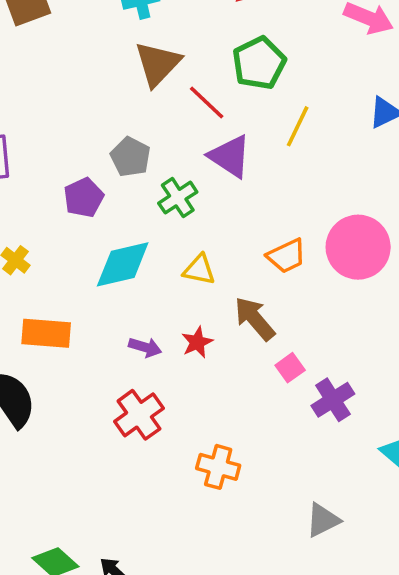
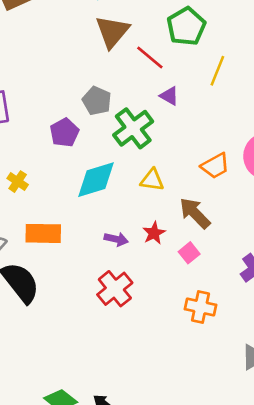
purple triangle: (230, 156) -> (169, 96), size x0.6
green cross: (178, 198) -> (133, 128), size x1.4
pink square: (290, 368) -> (189, 253), moved
orange cross: (218, 467) -> (200, 307), moved

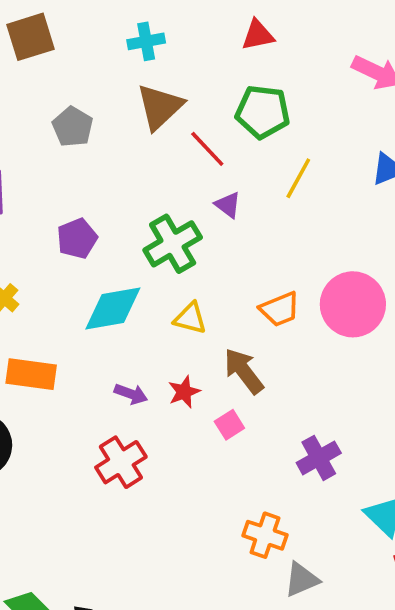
green pentagon: (186, 26) -> (263, 112), turned 30
gray pentagon: (97, 101) -> (73, 127), moved
orange cross: (200, 307) -> (265, 535), moved

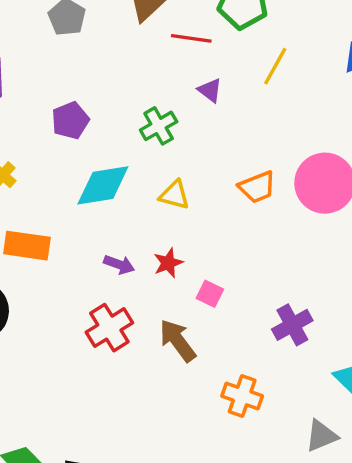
red line: (207, 149) -> (191, 38), turned -39
green cross: (173, 244) -> (159, 126), size x0.7
brown arrow: (244, 371) -> (178, 341), moved
pink square: (229, 425) -> (210, 294), turned -32
gray triangle: (302, 580) -> (321, 436), moved

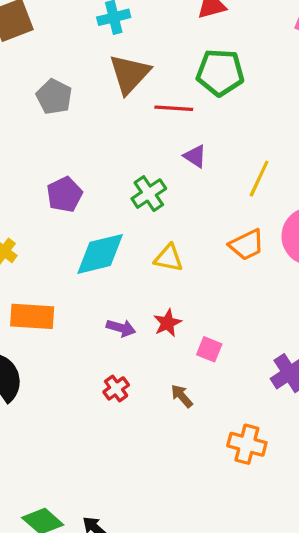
yellow line: (275, 66) -> (259, 179), moved
red cross: (109, 328) -> (116, 388), size x0.6
brown arrow: (178, 341) -> (182, 396), size x0.6

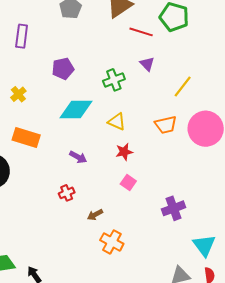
red star: (167, 323) -> (124, 152), moved
brown arrow: (182, 396) -> (95, 215), moved, turned -91
orange cross: (247, 444) -> (112, 242), moved

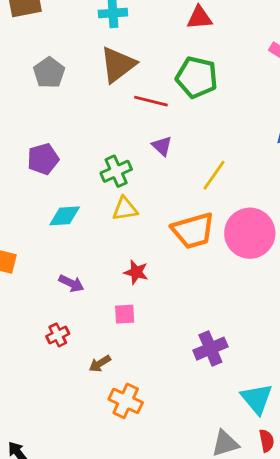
cyan diamond: (76, 109) -> (65, 216), size x0.7
yellow triangle: (117, 122) -> (125, 209), moved, turned -30
orange trapezoid: (166, 125) -> (193, 231), size x1.4
red star: (124, 152) -> (136, 272), turned 30
pink square: (128, 183) -> (125, 314), moved, turned -35

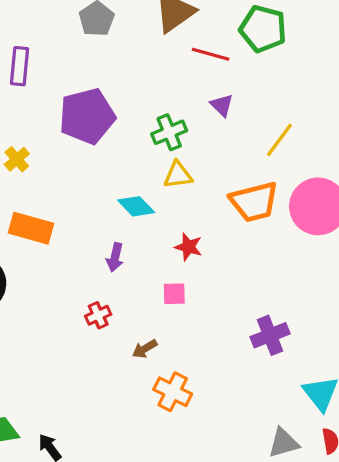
purple pentagon: (43, 159) -> (87, 116), size x1.6
cyan diamond: (65, 216) -> (136, 206), moved, turned 48
purple arrow: (71, 283) -> (115, 257), turned 75

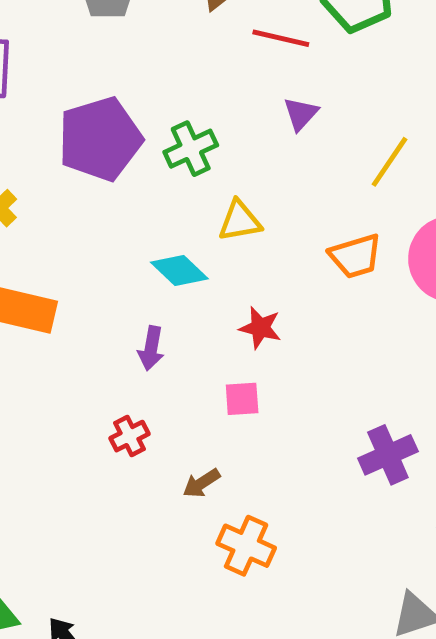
purple triangle: (222, 105) -> (301, 114), turned 30
green cross: (169, 132) -> (191, 149), moved
orange trapezoid: (254, 202) -> (355, 256), size x0.7

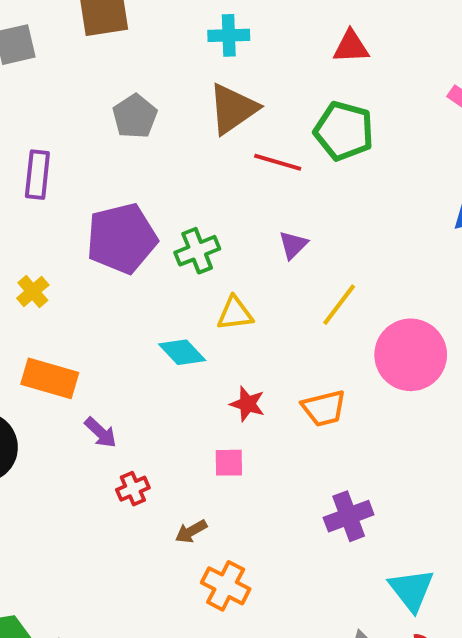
purple triangle: (301, 114) -> (293, 245), moved
yellow line: (389, 162) -> (339, 305), moved
orange trapezoid: (355, 256) -> (324, 408), moved
purple arrow: (151, 348) -> (101, 433), moved, turned -60

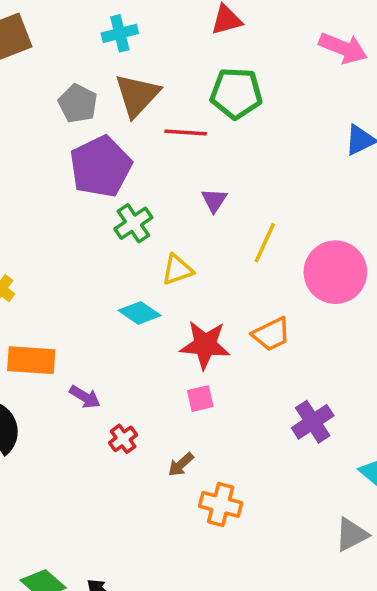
gray pentagon: (135, 116) -> (78, 103), moved
purple pentagon: (122, 238) -> (101, 167), moved
red star: (247, 404) -> (205, 345), size x1.6

